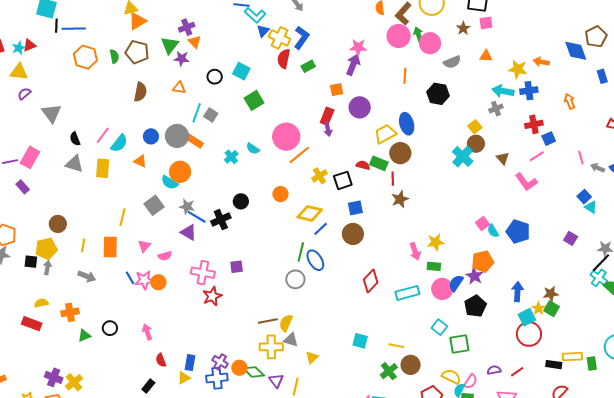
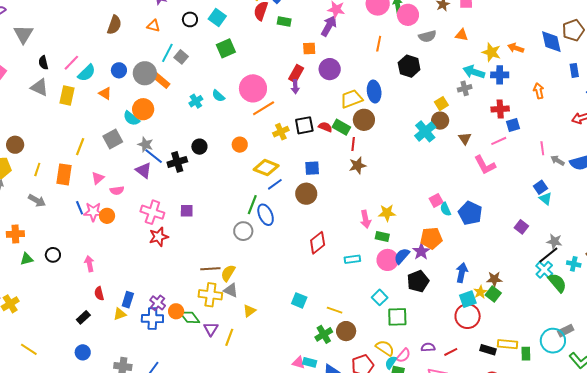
green rectangle: (308, 66) -> (284, 22), turned 32
black square: (343, 180) -> (304, 125), moved
cyan rectangle: (407, 293) -> (352, 259), size x0.7

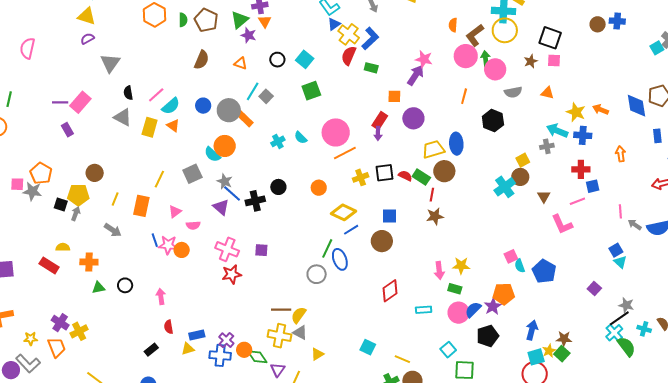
orange triangle: (105, 93) -> (173, 126), moved
blue rectangle: (128, 300) -> (197, 335), turned 56

